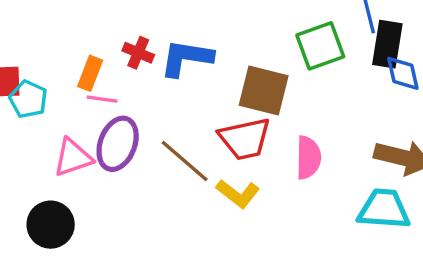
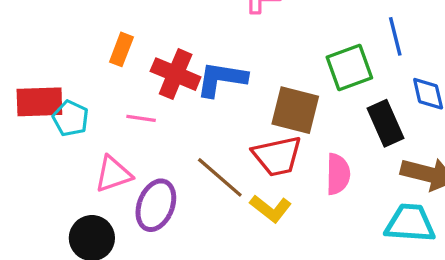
black rectangle: (387, 44) -> (385, 123), moved, turned -33
red cross: (138, 53) -> (176, 74), size x1.6
orange rectangle: (90, 73) -> (121, 49), moved
purple ellipse: (118, 144) -> (156, 205), moved

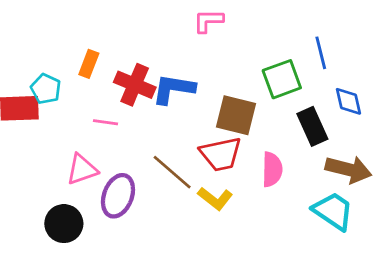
cyan pentagon: (71, 118) -> (46, 89), moved
cyan trapezoid: (410, 223) -> (333, 211), turned 30

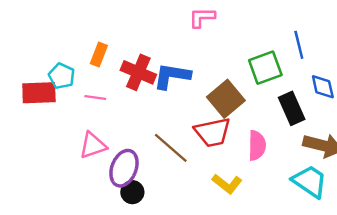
brown square: (236, 115) -> (226, 99), turned 36
pink line: (105, 122) -> (95, 98), moved
yellow L-shape: (215, 199) -> (227, 184), moved
black circle: (64, 224) -> (132, 192), moved, size x0.7

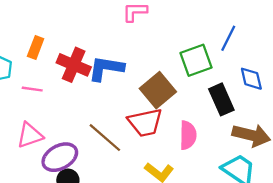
blue line: (299, 45) -> (228, 38), turned 40
purple ellipse: (124, 168) -> (60, 157), turned 40

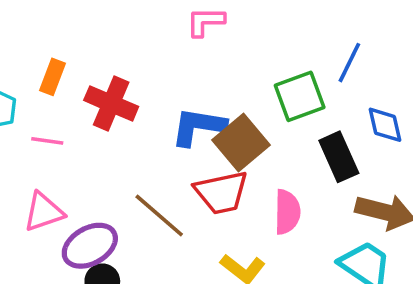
blue L-shape: (106, 68) -> (198, 127), moved

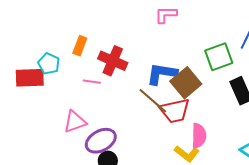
pink line: (47, 141) -> (92, 82), moved
pink semicircle: (287, 212) -> (199, 136), moved
brown line: (159, 216) -> (153, 101), moved

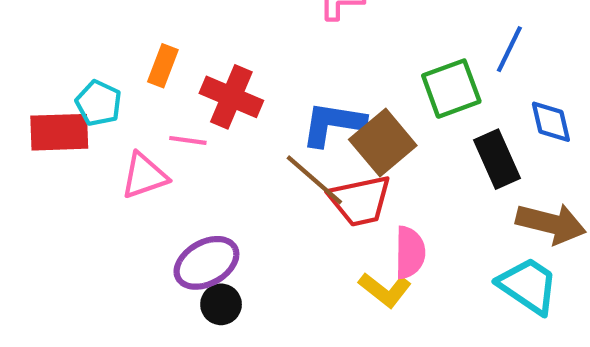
pink triangle: (75, 122) -> (144, 176), moved

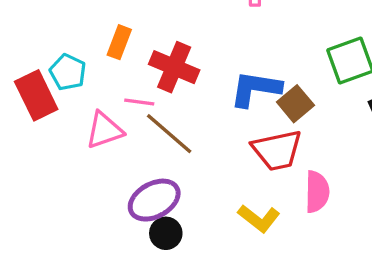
red rectangle: (59, 132) -> (36, 95), turned 66
brown square: (383, 143) -> (295, 104), size x0.7
brown line: (314, 180) -> (169, 134), moved
yellow L-shape: (385, 290) -> (259, 218), moved

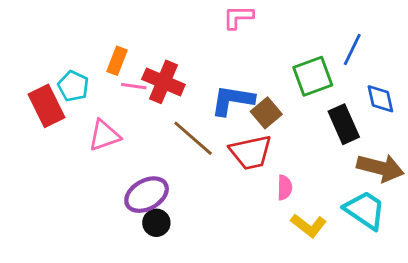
pink line: (139, 102) -> (134, 86), moved
brown line: (169, 134) -> (193, 138), moved
pink semicircle: (317, 192) -> (285, 188), size x0.7
yellow L-shape: (259, 218) -> (309, 226), moved

